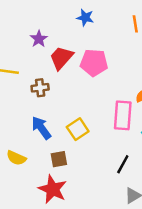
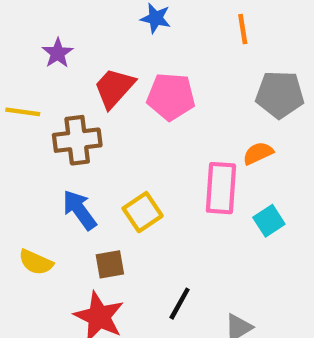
purple star: (39, 39) -> (58, 53), moved
brown cross: (40, 88) -> (77, 140), size x1.5
black line: (123, 164) -> (180, 304), moved

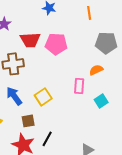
red trapezoid: (114, 88) -> (30, 40), turned -135
pink rectangle: (221, 188) -> (79, 86), size x0.7
black line: (180, 304) -> (47, 139), moved

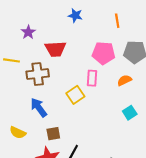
pink pentagon: (56, 44) -> (104, 53), moved
pink rectangle: (79, 86) -> (92, 78), moved
yellow square: (43, 97) -> (75, 95), moved

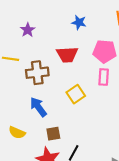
blue star: (75, 15) -> (79, 22), moved
red trapezoid: (55, 49) -> (67, 55), moved
pink rectangle: (92, 78) -> (104, 77), moved

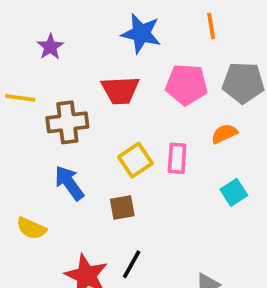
blue star: (79, 22) -> (141, 33), size x1.5
pink rectangle: (104, 77) -> (177, 158), moved
brown square: (53, 134) -> (122, 207), moved

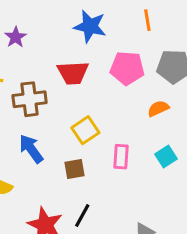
pink rectangle: (177, 158) -> (121, 157), moved

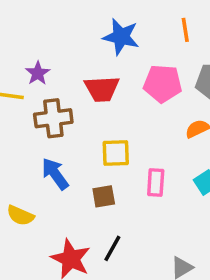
purple star: (16, 37) -> (38, 73), moved
yellow square: (85, 130) -> (116, 153), turned 32

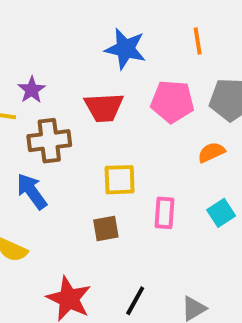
blue arrow: (55, 174) -> (32, 191), moved
black line: (112, 248) -> (135, 301), moved

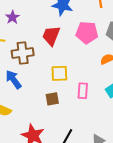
purple star: (32, 90) -> (12, 17), moved
red trapezoid: (104, 107) -> (51, 36), turned 115

